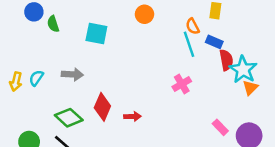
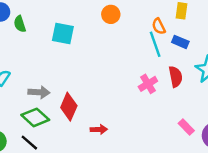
red semicircle: (226, 60) -> (176, 77), moved
gray arrow: (72, 74) -> (39, 92), moved
red arrow: (132, 116) -> (99, 129), moved

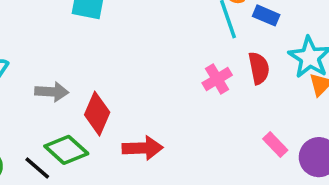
green diamond: (35, 117) -> (66, 150), moved
red arrow: (99, 129) -> (143, 148), size x1.5

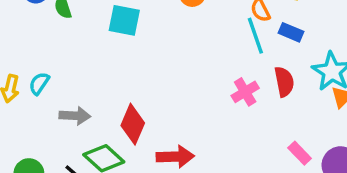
gray arrow: (52, 92) -> (75, 116), moved

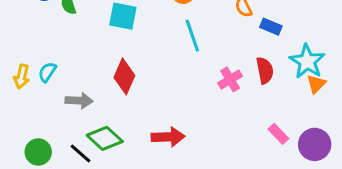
cyan line: (255, 36) -> (192, 36), moved
red diamond: (133, 124) -> (124, 76), moved

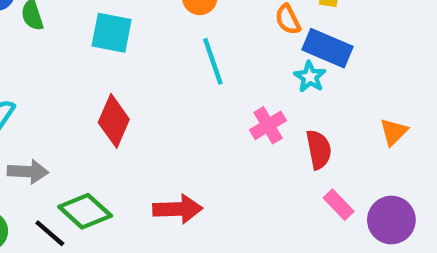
blue rectangle: (271, 27) -> (328, 48), size x1.5
cyan star: (307, 61) -> (310, 77), moved, size x0.6
red semicircle: (265, 70) -> (319, 150), moved
gray arrow: (79, 101) -> (28, 172), moved

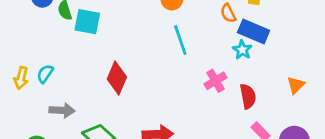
cyan square: (112, 33) -> (87, 22), moved

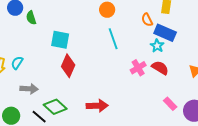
cyan square: (87, 22) -> (60, 40), moved
red semicircle: (248, 96) -> (160, 68), moved, turned -48

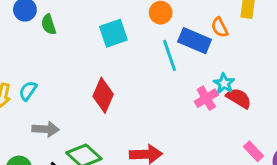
blue rectangle: (165, 33) -> (195, 41), moved
cyan square: (60, 40) -> (113, 33), moved, turned -30
cyan star: (157, 46) -> (224, 83), moved

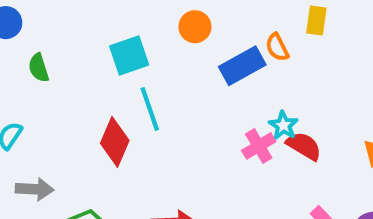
green semicircle: (49, 24) -> (39, 68), moved
blue rectangle: (195, 41) -> (242, 66), turned -52
cyan line: (169, 55) -> (150, 109), moved

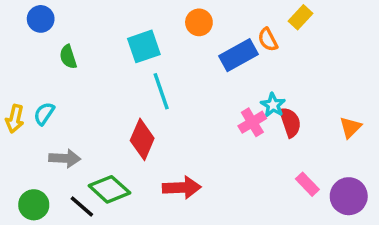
yellow rectangle: (316, 21) -> (300, 17), turned 35
red diamond: (115, 142) -> (142, 139), moved
red semicircle: (304, 146) -> (290, 122), turned 40

